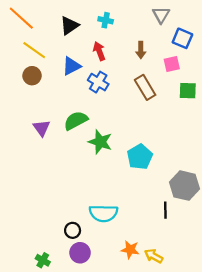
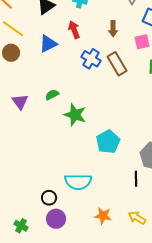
blue cross: (98, 82) -> (91, 59), moved
green semicircle: (76, 120) -> (52, 95), size x0.6
cyan pentagon: (140, 157) -> (108, 142), moved
yellow arrow: (154, 256) -> (137, 218), moved

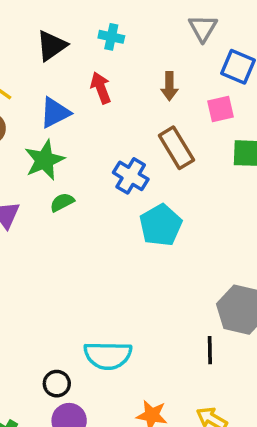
blue cross: (91, 59) -> (131, 176), moved
green star: (75, 115) -> (44, 160), moved, turned 30
cyan pentagon: (108, 142) -> (161, 225), moved

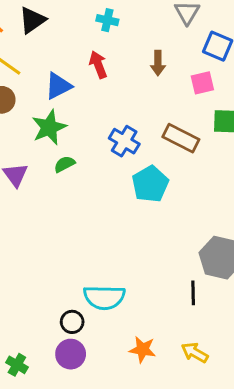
black triangle: (51, 46) -> (32, 20), moved
brown rectangle: (176, 148) -> (181, 138), moved, turned -32
black circle: (57, 384) -> (72, 322), moved

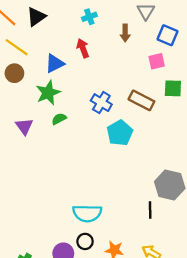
cyan cross: (107, 20) -> (89, 17), turned -32
brown arrow: (158, 63) -> (125, 33), moved
black circle: (72, 322) -> (85, 241), moved

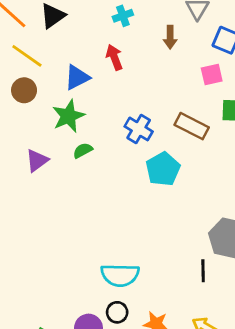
purple triangle: (24, 126) -> (37, 160), turned 30

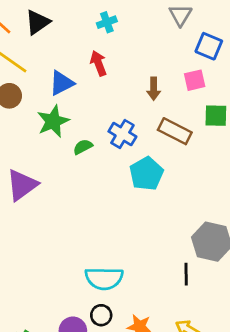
brown arrow: (170, 37) -> (154, 89), moved
green semicircle: (83, 150) -> (83, 147), moved
purple triangle: (37, 160) -> (22, 185), moved, size x1.4

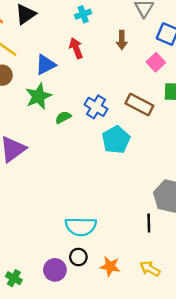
pink square: (195, 80) -> (156, 62), turned -30
brown arrow: (154, 89) -> (122, 40), moved

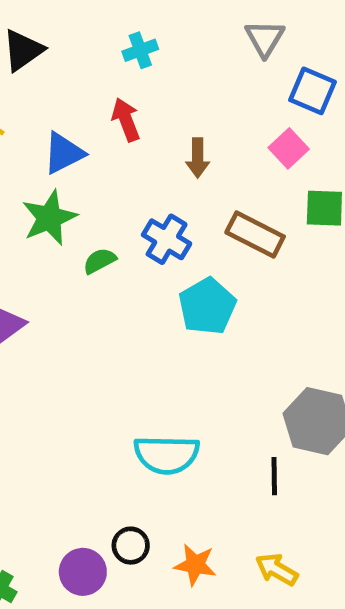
brown arrow: (122, 40) -> (198, 158), moved
cyan semicircle: (81, 227) -> (167, 455), moved

